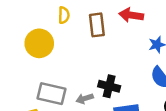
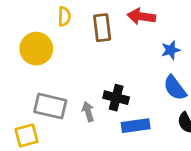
gray arrow: (85, 99) -> (88, 112), turned 91

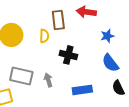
yellow semicircle: (64, 16) -> (44, 36), moved
black cross: (116, 98) -> (68, 55), moved

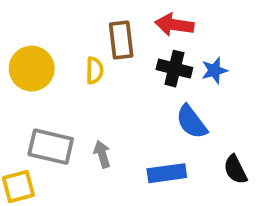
black cross: (68, 55) -> (174, 69), moved
blue semicircle: (110, 63) -> (192, 122), moved

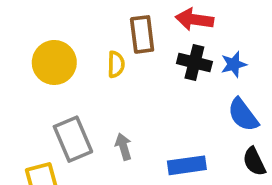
blue semicircle: (192, 122) -> (243, 115), moved
gray rectangle: (51, 147) -> (73, 139), turned 54

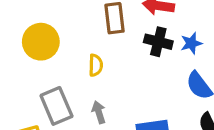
yellow semicircle: (116, 64) -> (96, 65), moved

